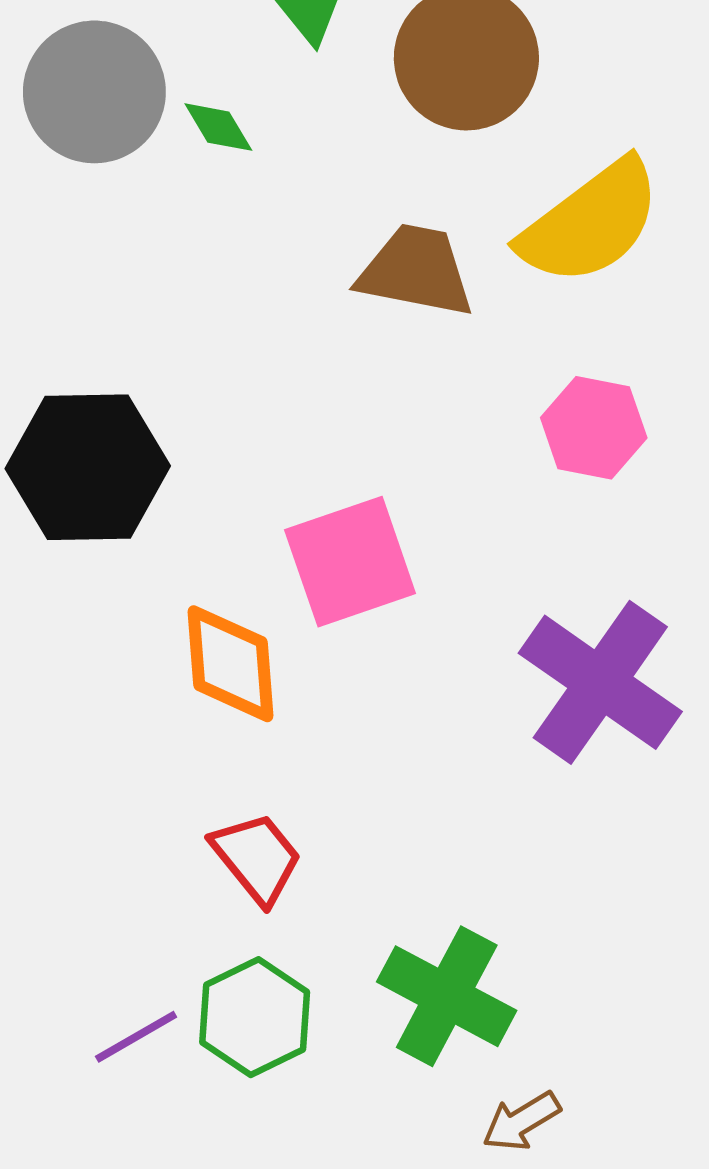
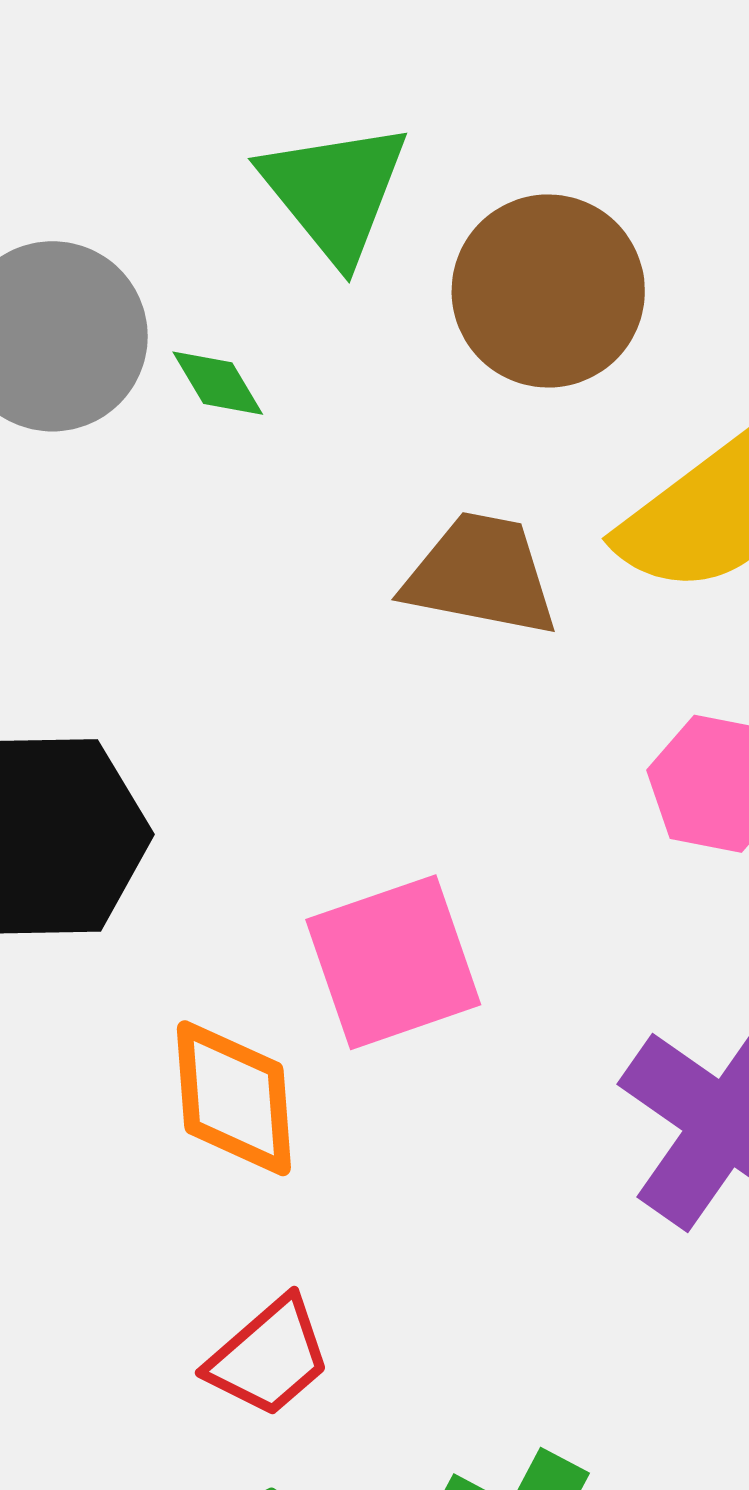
red trapezoid: (257, 858) -> (269, 1357), turned 88

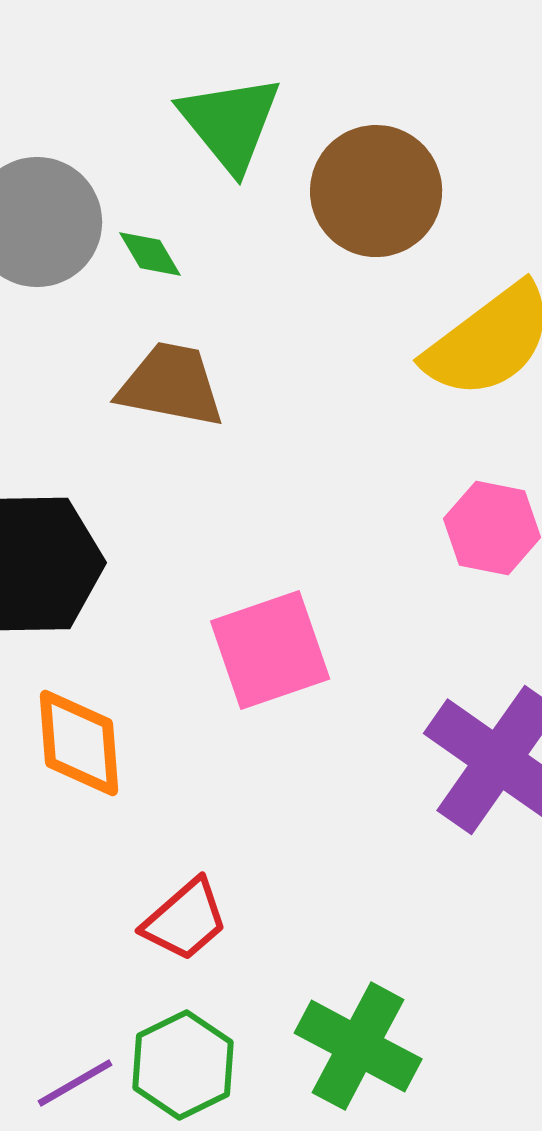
brown trapezoid: (481, 575) -> (171, 385), moved
orange diamond: (234, 1098) -> (79, 743), moved

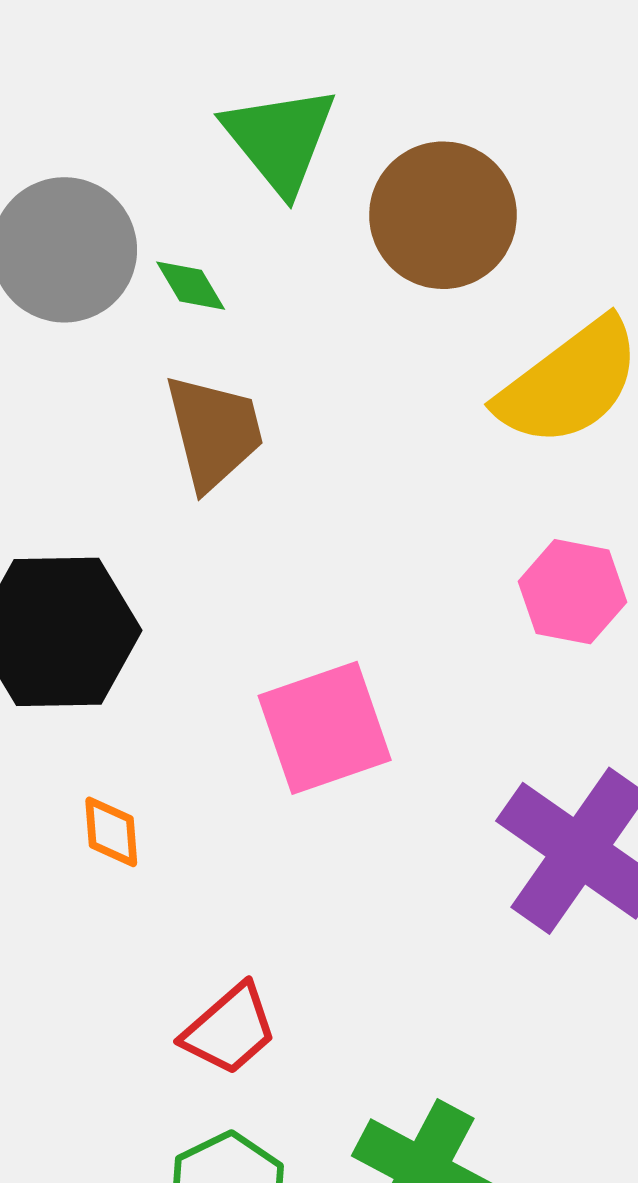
brown trapezoid: (171, 385) -> (214, 432), turned 65
orange diamond: (79, 743) -> (111, 832), size x0.6

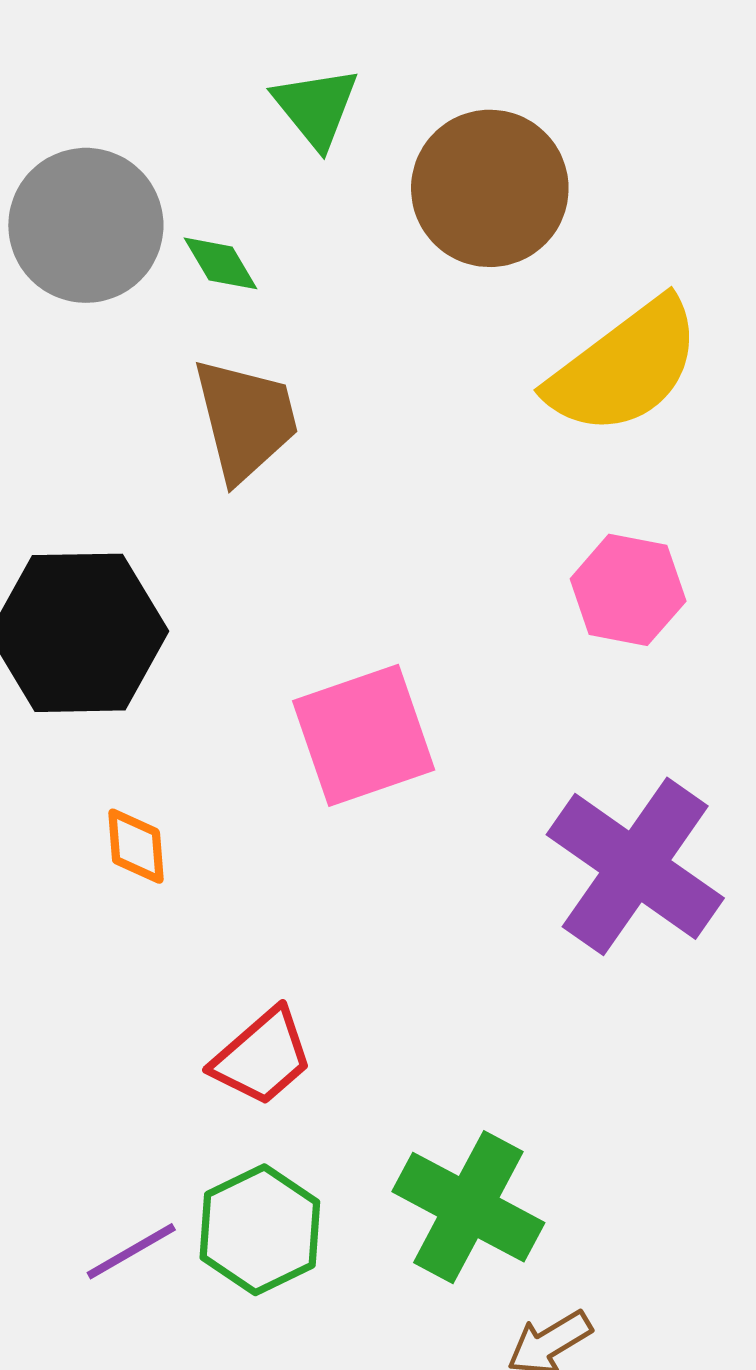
green triangle: (280, 139) -> (316, 107), size x0.7

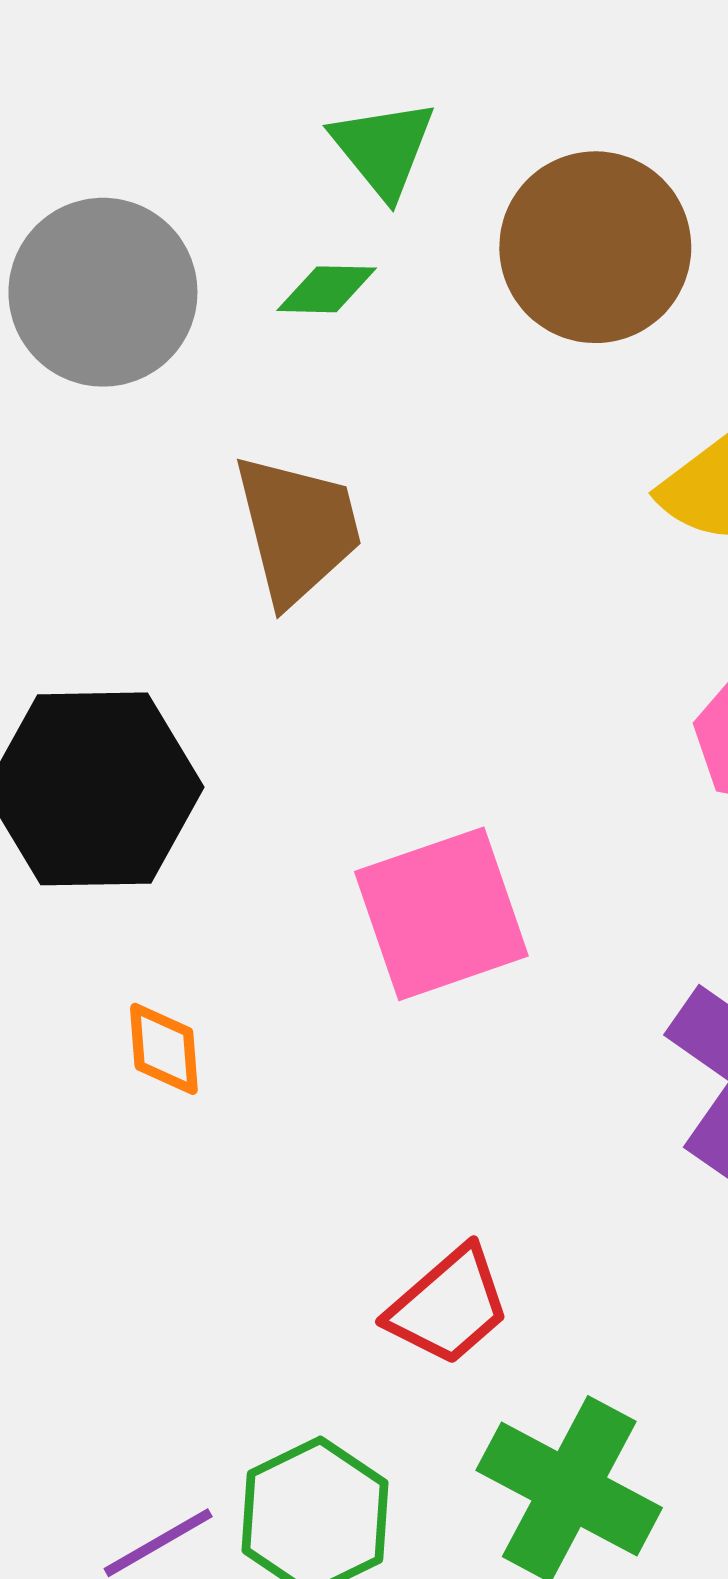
green diamond: (221, 263) -> (327, 289), moved, turned -58
red trapezoid: (262, 1057) -> (449, 1306), moved

